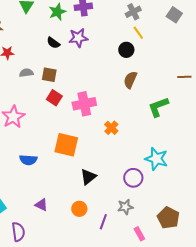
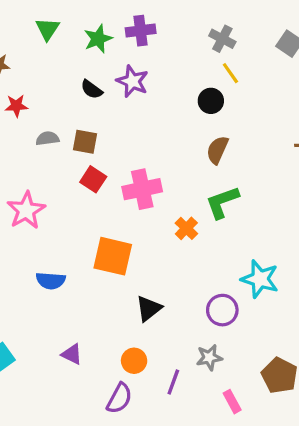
gray cross: (133, 12) -> (222, 39), turned -35
purple star: (78, 38) -> (132, 81), turned 30
green L-shape: (158, 107) -> (222, 202), moved
purple semicircle: (18, 232) -> (119, 398), moved, turned 36

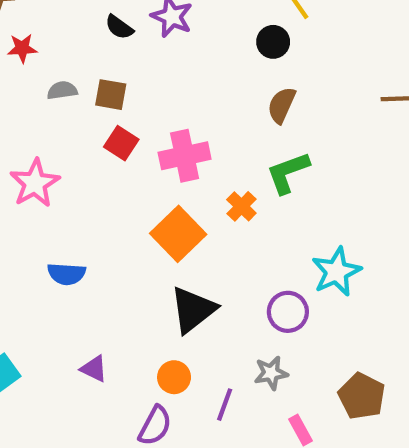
orange square: (113, 256) -> (178, 234), moved, turned 33
cyan star: (260, 279) -> (336, 272), turned 30
black triangle: (149, 308) -> (193, 310), size x1.4

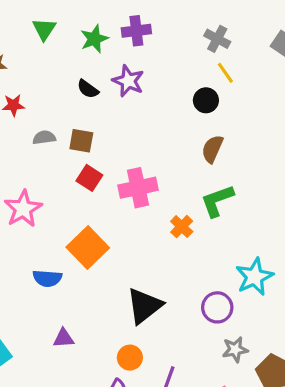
orange square: (178, 234) -> (88, 248), moved
purple triangle: (94, 369) -> (64, 338), moved, turned -30
gray star: (271, 373) -> (235, 349), moved

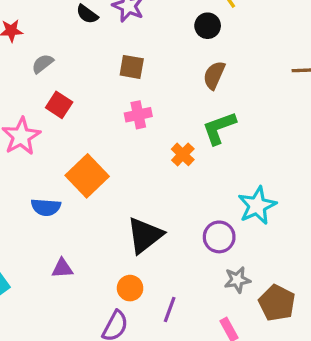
gray semicircle: (44, 138) -> (43, 64), turned -30
brown square: (81, 141) -> (132, 67), moved
red square: (89, 178) -> (59, 105), moved
pink cross: (138, 188) -> (138, 115), size x0.7

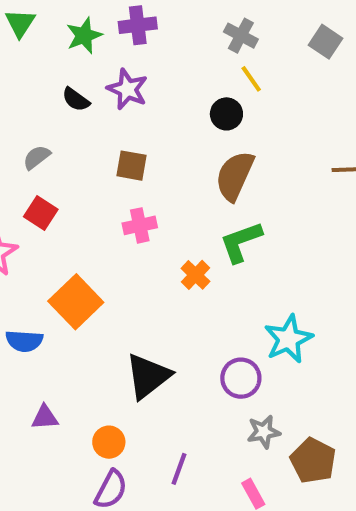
gray semicircle: (43, 64) -> (37, 157), moved
brown semicircle: (214, 75) -> (235, 176), size x1.4
orange circle: (130, 288) -> (109, 442), moved

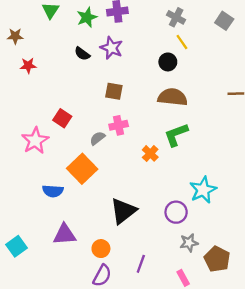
gray semicircle: (37, 157) -> (97, 138), moved
brown semicircle: (235, 176) -> (173, 97), turned 72
purple triangle: (45, 417) -> (65, 234), size x1.5

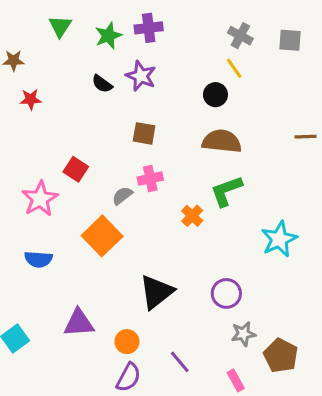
gray cross: (176, 17) -> (240, 36), moved
gray square: (224, 21) -> (290, 40), turned -30
cyan star: (203, 190) -> (279, 239), moved
blue semicircle: (53, 191) -> (38, 259), moved
purple line: (141, 264) -> (180, 362), turned -60

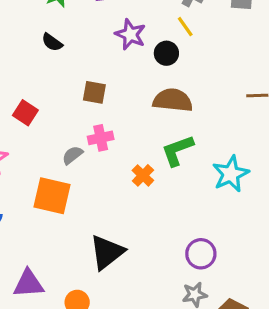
purple star: (141, 76) -> (130, 34), moved
red square: (76, 169) -> (25, 113), moved
orange square: (102, 236) -> (52, 196), turned -33
cyan star: (279, 239) -> (231, 174), moved
purple circle: (226, 293) -> (201, 254), moved

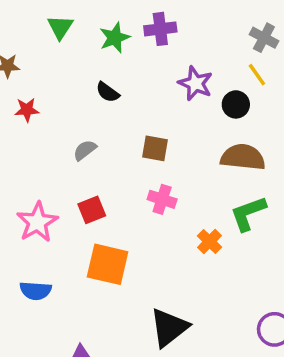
red square: (25, 113) -> (92, 210), moved, turned 35
pink cross: (101, 138) -> (162, 199), turned 30
gray semicircle: (72, 155) -> (85, 150), moved

